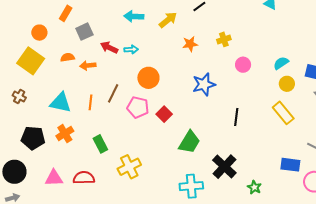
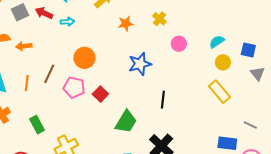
yellow cross: (224, 39) -> (159, 19), turned -32
red arrow: (109, 47) -> (44, 13), moved
cyan arrow: (131, 50) -> (67, 22), moved
black line: (236, 117) -> (163, 100), moved

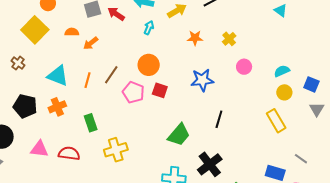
cyan arrow: (67, 22) -> (149, 28), moved, turned -72
orange arrow: (24, 46) -> (91, 43), turned -42
red square: (100, 94) -> (160, 90), moved, turned -35

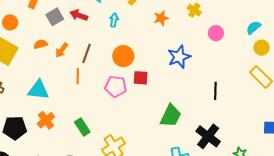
brown line: (111, 75) -> (87, 54), moved
orange line: (87, 80) -> (78, 76), moved
black line: (219, 119) -> (215, 91), moved

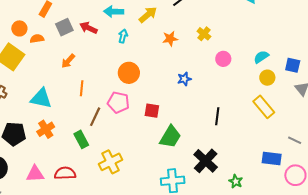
orange semicircle: (41, 44) -> (37, 39), moved
brown line: (87, 54) -> (95, 117), moved
blue star: (179, 57) -> (184, 79), size x0.6
red square: (141, 78) -> (152, 111), moved

